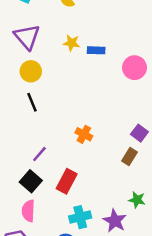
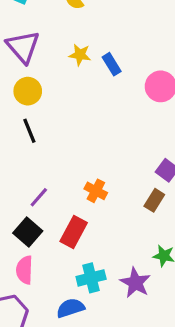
blue rectangle: (96, 50) -> (112, 64), turned 56
orange cross: (84, 134) -> (96, 191), moved

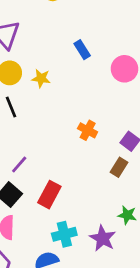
yellow star: (80, 55) -> (41, 78), moved
orange cross: (96, 191) -> (88, 130), moved

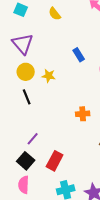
orange cross: (88, 130) -> (83, 114), turned -32

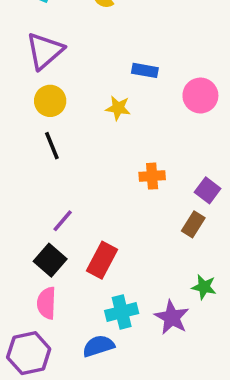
purple triangle: (23, 44) -> (45, 51), turned 30
blue rectangle: (79, 55) -> (145, 70), turned -48
yellow star: (49, 76) -> (118, 108), moved

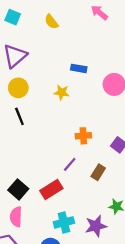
purple line: (63, 221) -> (70, 164), moved
brown rectangle: (193, 224) -> (98, 172), moved
red rectangle: (102, 260) -> (51, 189), turned 30
purple star: (172, 317) -> (96, 226), turned 30

